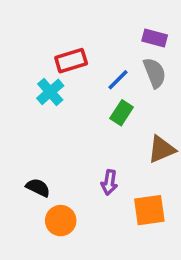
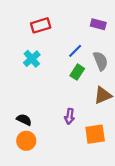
red rectangle: (71, 61) -> (41, 25), moved
gray semicircle: (155, 73) -> (101, 61), moved
orange circle: (61, 221) -> (26, 141), moved

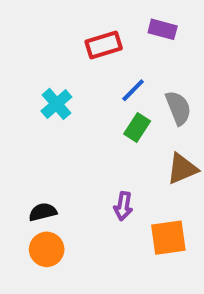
purple rectangle: (98, 24) -> (163, 29), moved
red rectangle: (41, 25) -> (104, 45), moved
black semicircle: (24, 120) -> (43, 212), turned -40

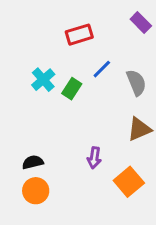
purple rectangle: (163, 29) -> (141, 23), moved, turned 30
green rectangle: (137, 128) -> (72, 89), moved
orange square: (168, 238) -> (129, 182), turned -32

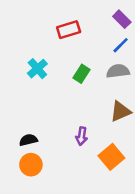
blue line: (102, 69) -> (121, 45), moved
gray semicircle: (136, 83) -> (118, 71), turned -75
green rectangle: (72, 89) -> (82, 74), moved

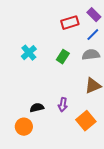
red rectangle: (69, 30) -> (70, 23), moved
black semicircle: (28, 140) -> (37, 108), moved

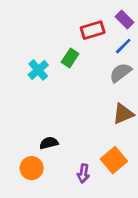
gray semicircle: (91, 55) -> (121, 73), turned -30
green rectangle: (63, 57) -> (70, 58), moved
purple arrow: (63, 105) -> (83, 173), moved

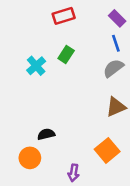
red rectangle: (93, 30) -> (64, 16), moved
blue line: (123, 46) -> (116, 43), turned -63
purple arrow: (83, 173) -> (74, 173), moved

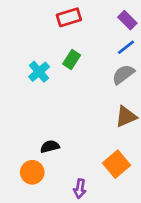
blue line: (116, 43) -> (126, 47), turned 70

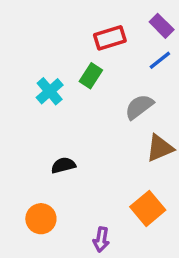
red rectangle: (69, 17) -> (110, 38), moved
gray semicircle: (123, 74) -> (139, 107), moved
black semicircle: (50, 146) -> (63, 165), moved

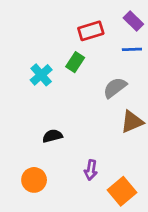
blue line: (160, 60) -> (132, 49), turned 36
orange square: (148, 208) -> (122, 191), moved
purple arrow: (101, 239) -> (91, 170), moved

